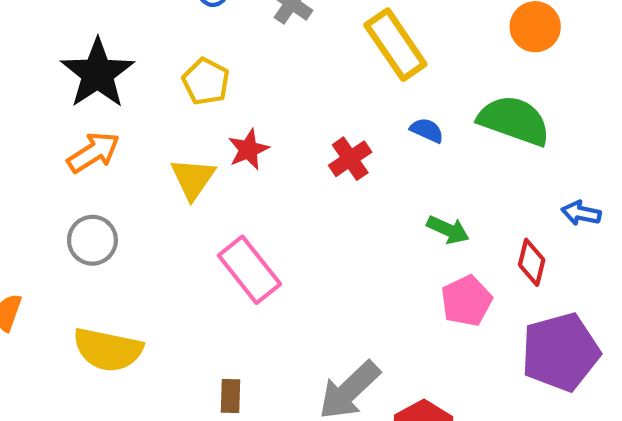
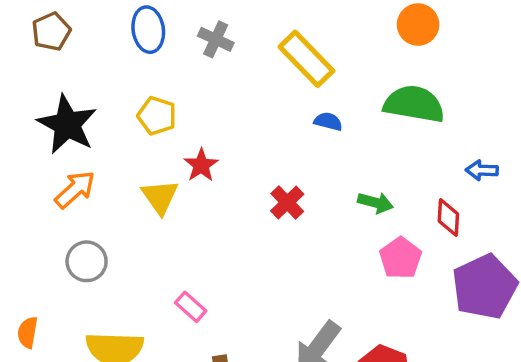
blue semicircle: (427, 130) -> (328, 121), moved
red cross: (350, 159) -> (287, 202), moved
pink rectangle: (249, 270) -> (191, 307), moved, size x0.6

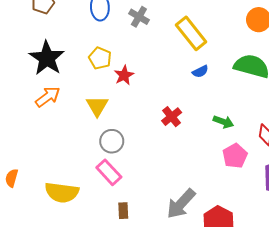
blue semicircle: (328, 121) -> (200, 71), turned 133
red star: (201, 165) -> (124, 75), moved
gray circle: (87, 261) -> (112, 141), moved
pink rectangle: (191, 307) -> (109, 172), size x1.4

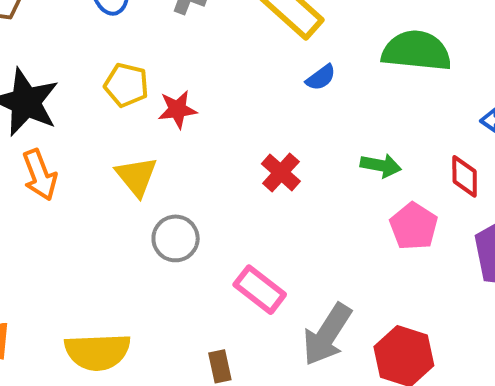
red star: (124, 75) -> (177, 109), turned 30
orange arrow: (48, 97) -> (40, 175), turned 115
pink rectangle: (109, 172) -> (260, 290), moved

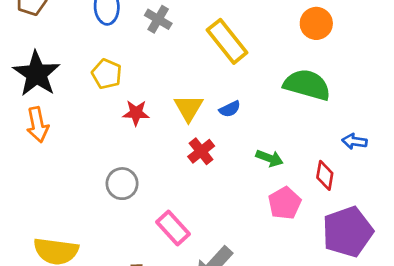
blue semicircle: (321, 78) -> (230, 109), moved
red star: (177, 109) -> (136, 113), moved
yellow triangle: (136, 176) -> (189, 108), moved

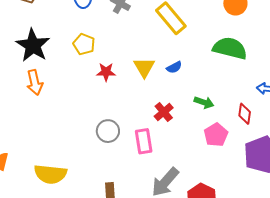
red cross: (201, 151) -> (164, 112), moved
gray circle: (122, 184) -> (108, 131), moved
pink rectangle: (173, 228) -> (144, 141), moved, turned 35

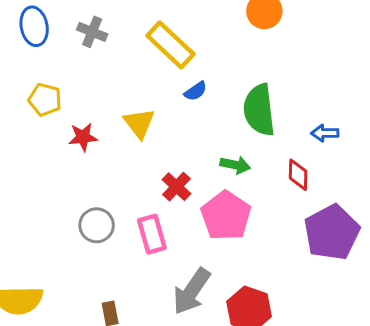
green semicircle: (230, 48) -> (259, 110), moved, turned -104
blue semicircle: (174, 67) -> (196, 91), moved
pink pentagon: (216, 135) -> (226, 216), moved, size x1.4

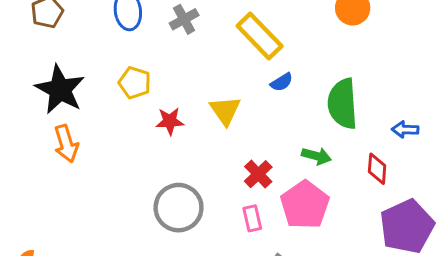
gray cross: (92, 32) -> (184, 19), turned 36
gray circle: (97, 225) -> (179, 208), size x1.4
pink rectangle: (152, 234) -> (252, 218), moved, size x0.7

